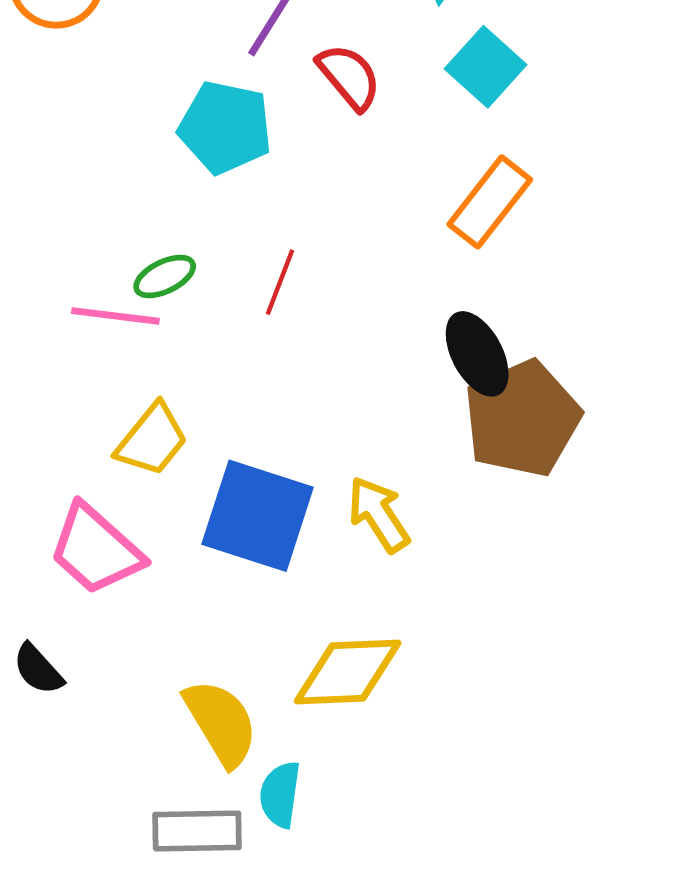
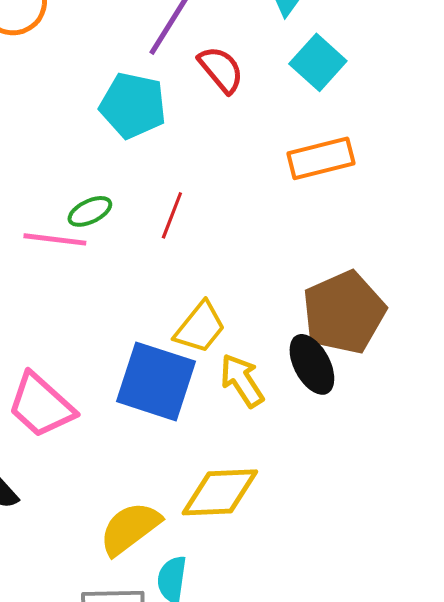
orange rectangle: (490, 202) -> (321, 158), turned 38
black ellipse: (477, 354) -> (312, 364), moved
yellow trapezoid: (152, 440) -> (200, 327), moved
yellow semicircle: (221, 723) -> (130, 528), turned -96

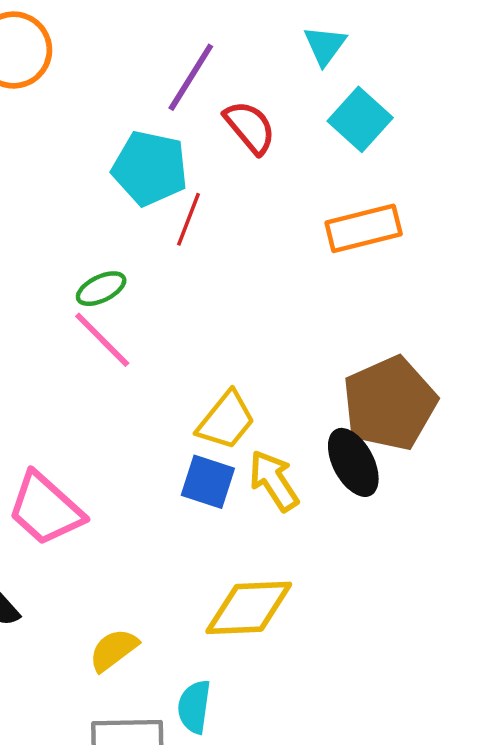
red line: (172, 215) -> (189, 219), moved
pink line: (55, 239) -> (102, 340), moved, turned 38
blue square: (156, 381) -> (208, 482), moved, size x0.6
yellow semicircle: (130, 528) -> (114, 650), moved, size x0.7

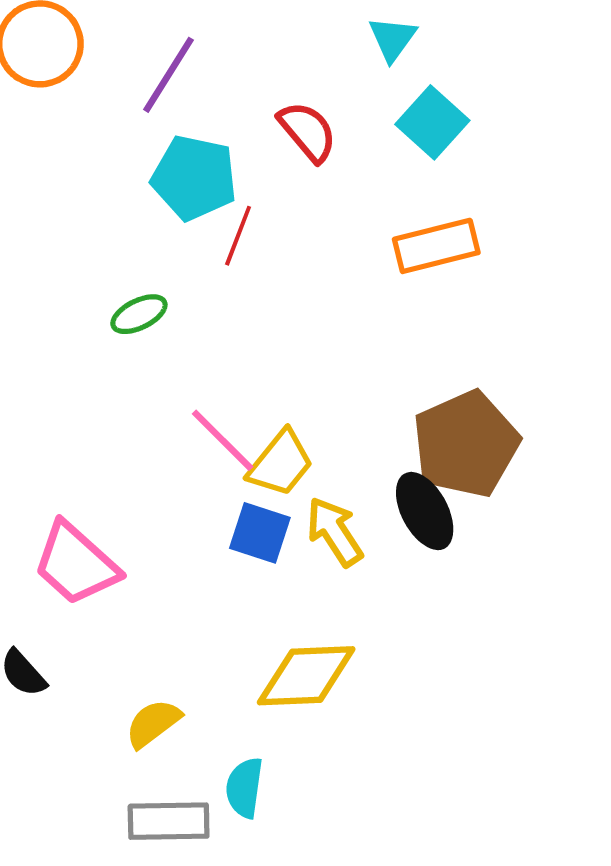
purple line: (191, 77) -> (169, 75), moved
pink line: (102, 340) -> (223, 440), moved

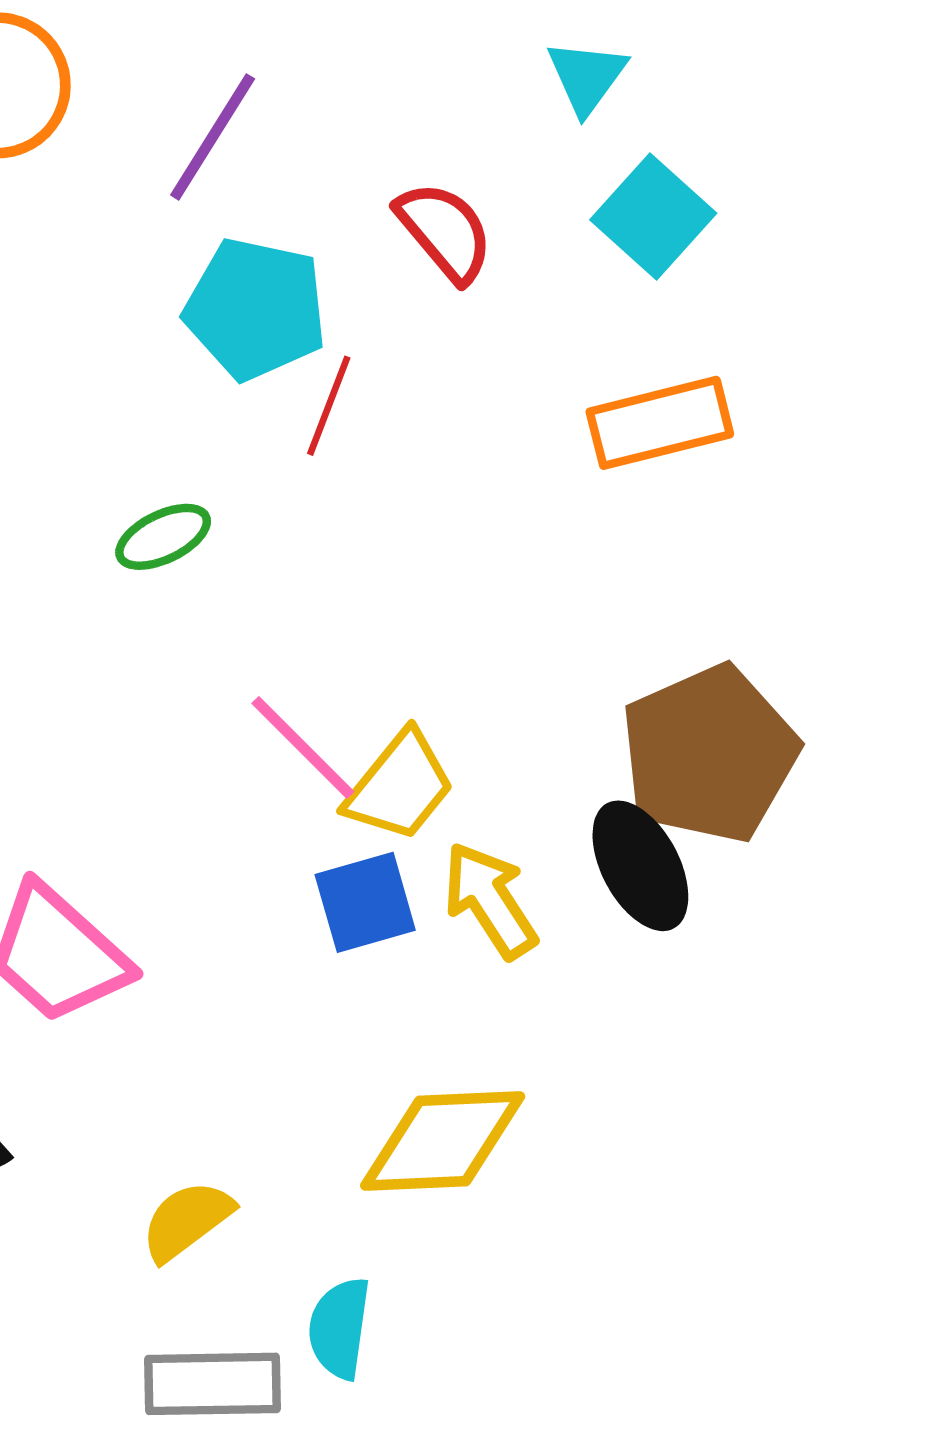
blue square: (260, 533) -> (365, 902), turned -34

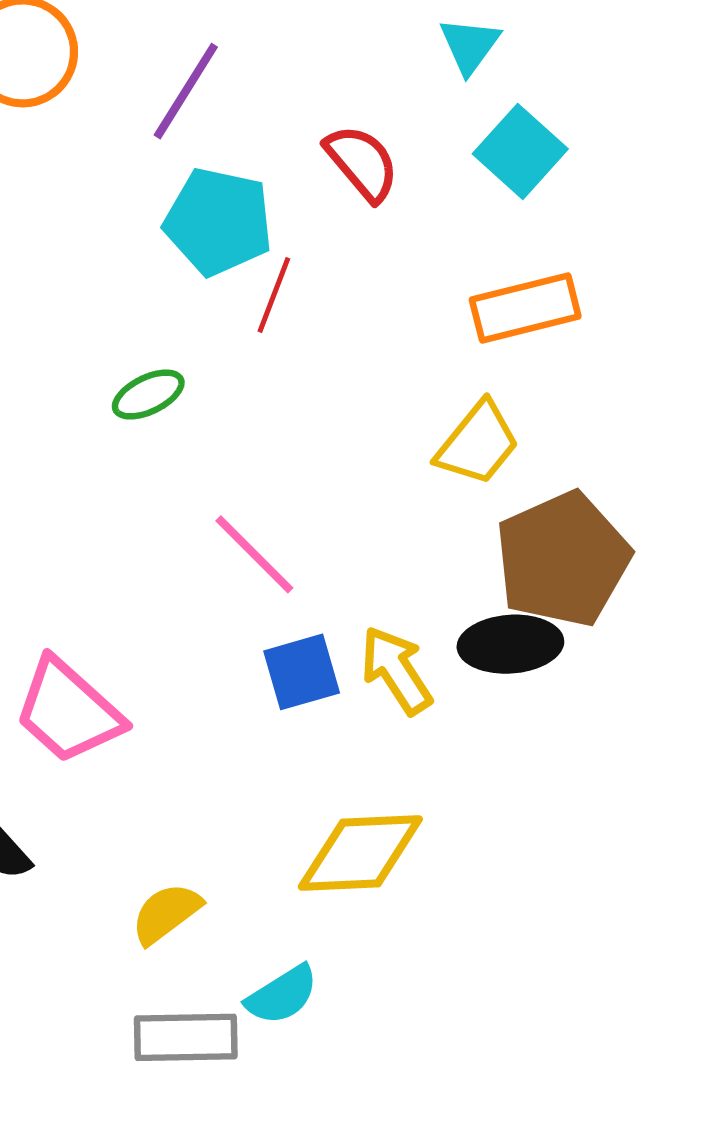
yellow trapezoid: (400, 786) -> (478, 443), moved
black ellipse: (640, 866) -> (510, 644), turned -66
cyan semicircle: (339, 1328) -> (282, 995), turned -130

